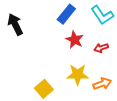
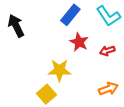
yellow star: (78, 74) -> (59, 70), moved

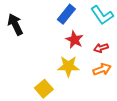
yellow star: (59, 70) -> (68, 66), moved
orange arrow: (108, 89) -> (102, 69), moved

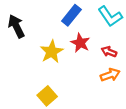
red arrow: (101, 48) -> (109, 52), turned 40
yellow star: (68, 66) -> (52, 52), moved, turned -30

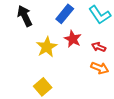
black arrow: (16, 26) -> (25, 16), moved
orange arrow: (110, 75) -> (100, 68), turned 42

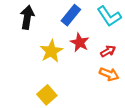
black arrow: (25, 16) -> (27, 17), turned 35
red arrow: (99, 47) -> (108, 51), turned 128

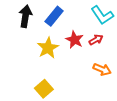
blue rectangle: (71, 15) -> (54, 16), moved
red arrow: (108, 51) -> (96, 40), moved

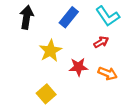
blue rectangle: (54, 16) -> (69, 17), moved
red star: (75, 40) -> (78, 67), moved, turned -30

